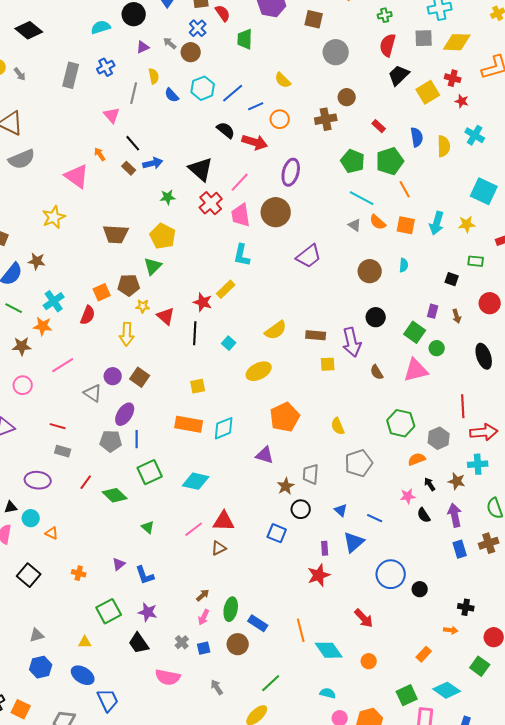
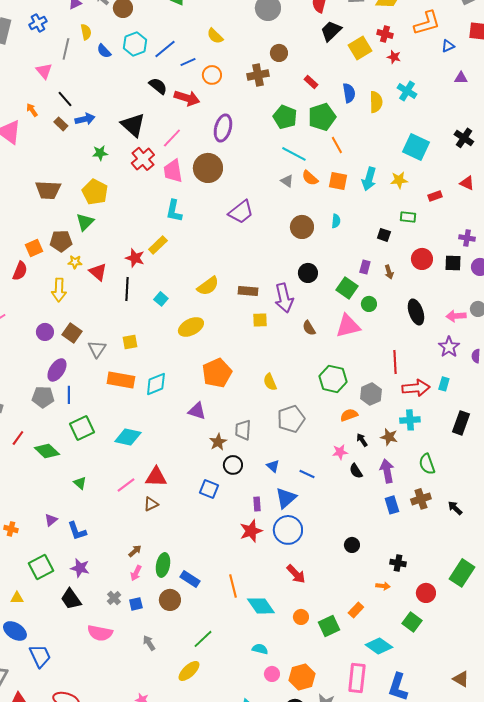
gray triangle: (93, 393) -> (97, 349), moved, turned 30
blue circle: (391, 574) -> (288, 530), moved
green square: (407, 695) -> (329, 626), moved

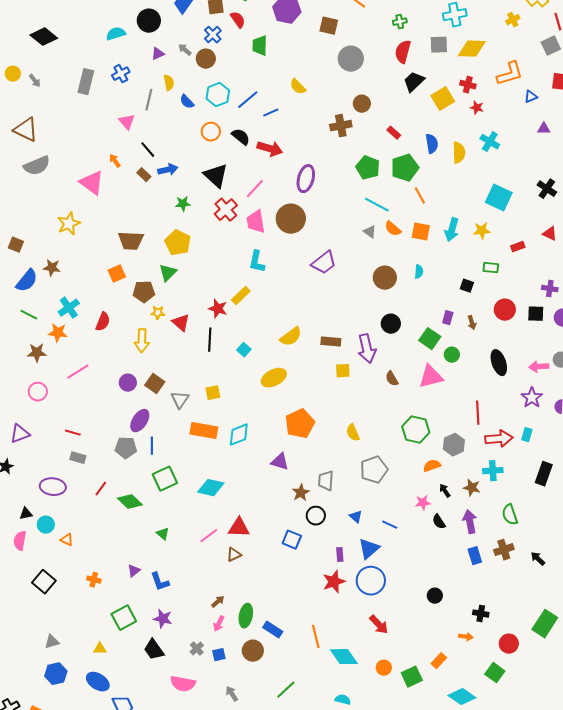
orange circle: (212, 75) -> (211, 132), moved
orange square: (34, 248) -> (117, 274), moved

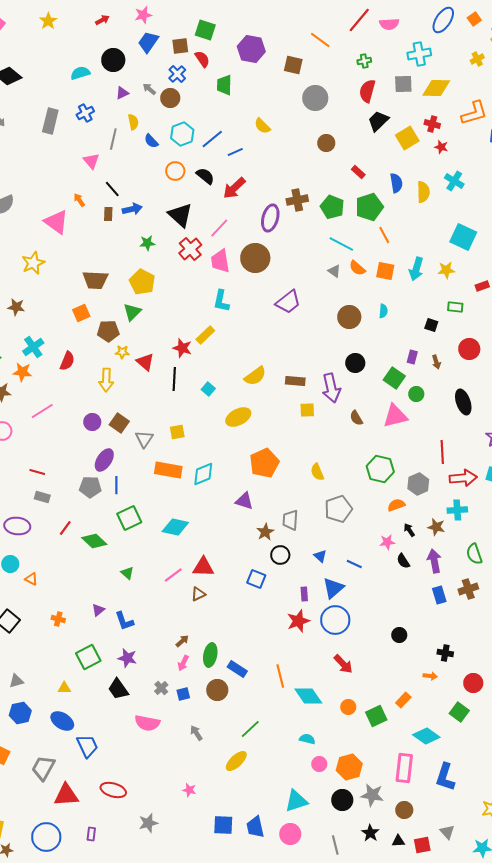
brown cross: (341, 126) -> (297, 200), moved
red arrow: (270, 149) -> (234, 188), turned 120
brown rectangle: (144, 175) -> (108, 214), turned 48

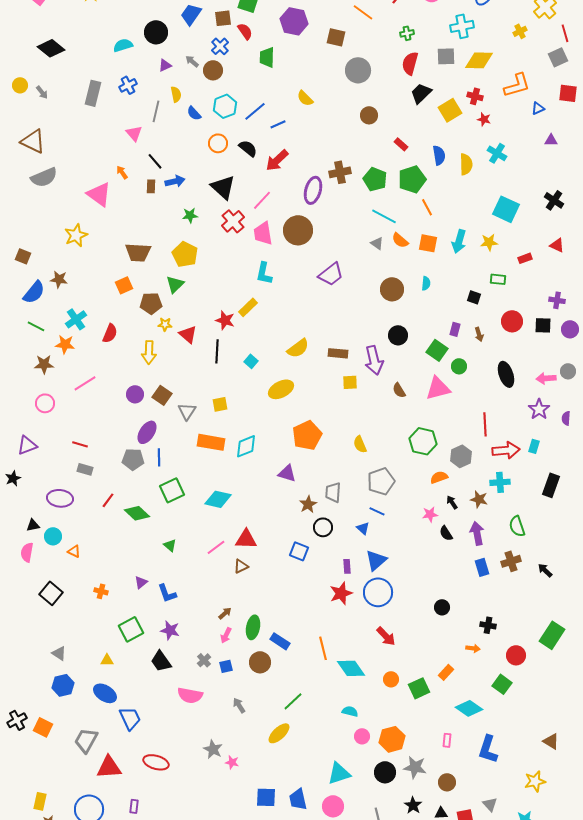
blue line: (354, 564) -> (377, 511), moved
gray triangle: (16, 681) -> (59, 653), turned 49
pink rectangle: (404, 768) -> (447, 740), size x0.5
gray star: (148, 823) -> (213, 749), moved, turned -30

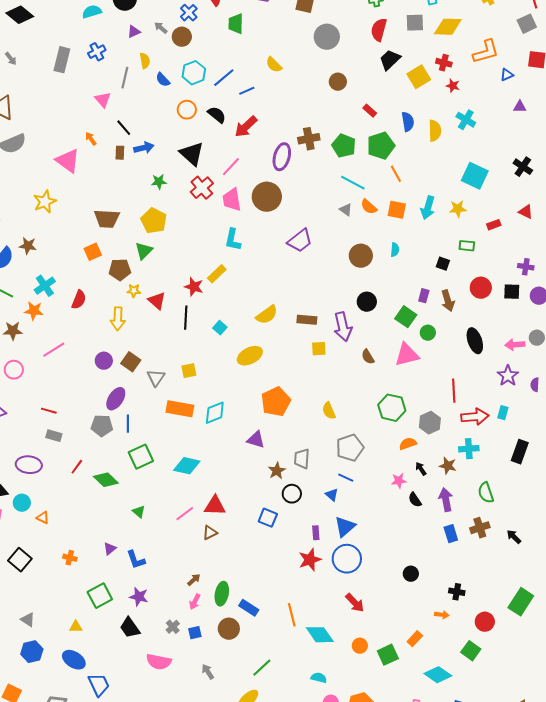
brown arrow: (479, 334) -> (448, 301), size x1.5

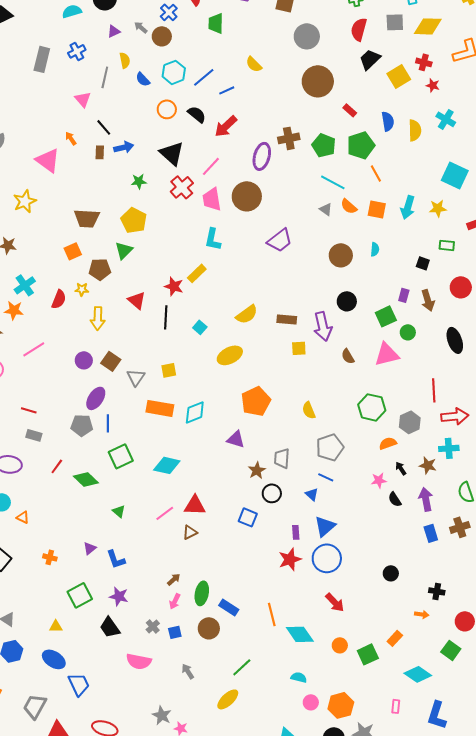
brown circle: (338, 82) -> (318, 81), size x1.8
yellow star: (134, 291) -> (82, 289), moved
green square: (406, 317) -> (386, 316), turned 30

